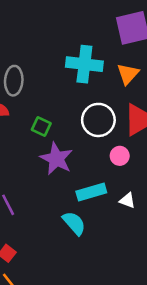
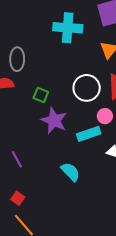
cyan cross: (84, 64) -> (68, 28), moved
cyan rectangle: (91, 192) -> (89, 134), moved

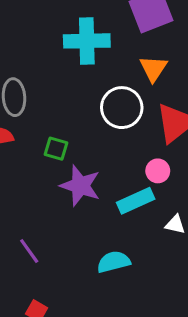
white circle: (87, 88) -> (122, 108), moved
cyan semicircle: (70, 172) -> (114, 262), turned -55

